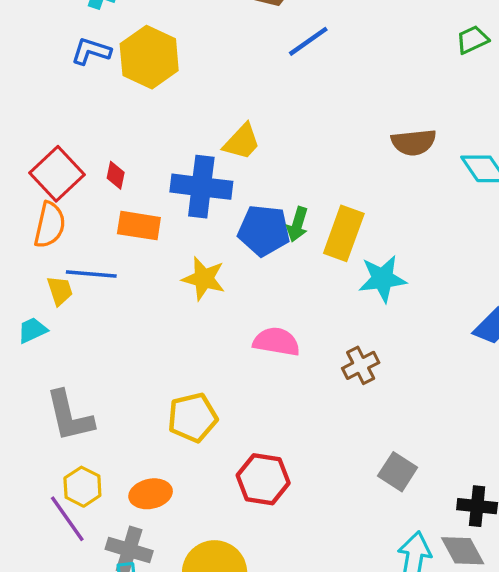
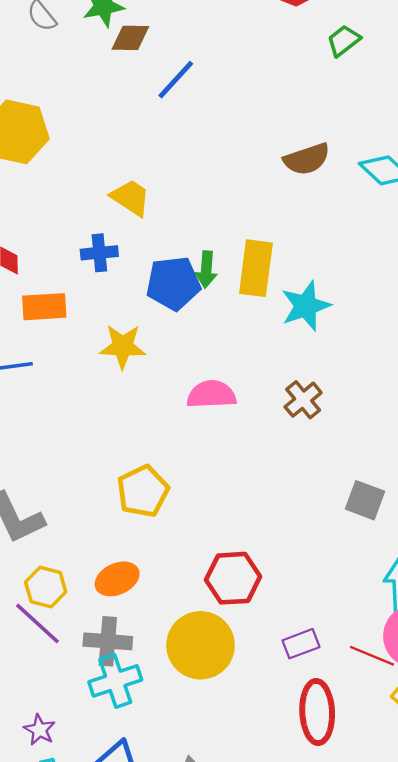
yellow trapezoid: (242, 142) -> (131, 198), turned -87
blue cross: (201, 187) -> (99, 253), size x0.6
red hexagon: (263, 479) -> (233, 578), moved

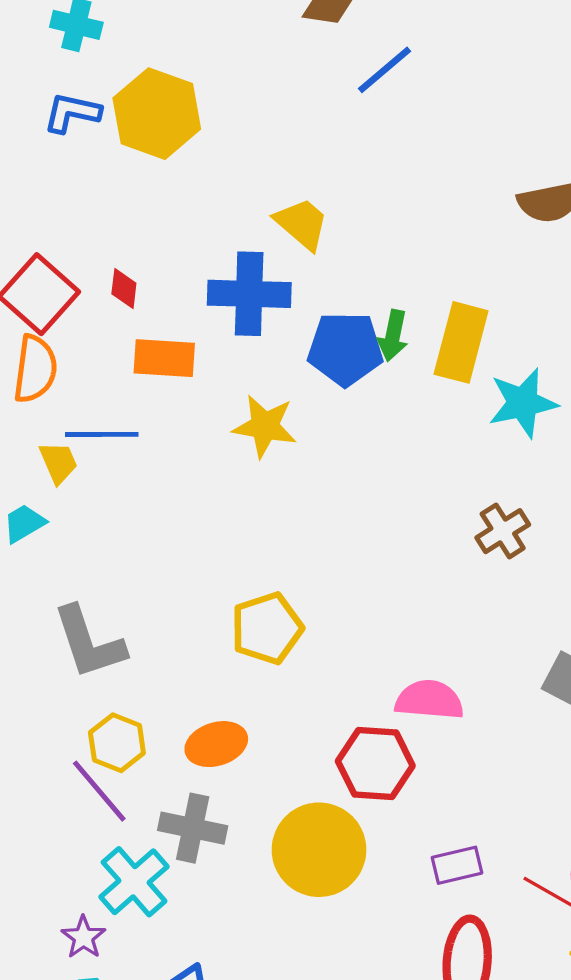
blue cross: (99, 253) -> (249, 294), size x1.6
pink semicircle: (211, 394) -> (429, 700), moved
cyan cross: (115, 681) -> (134, 882), moved, turned -30

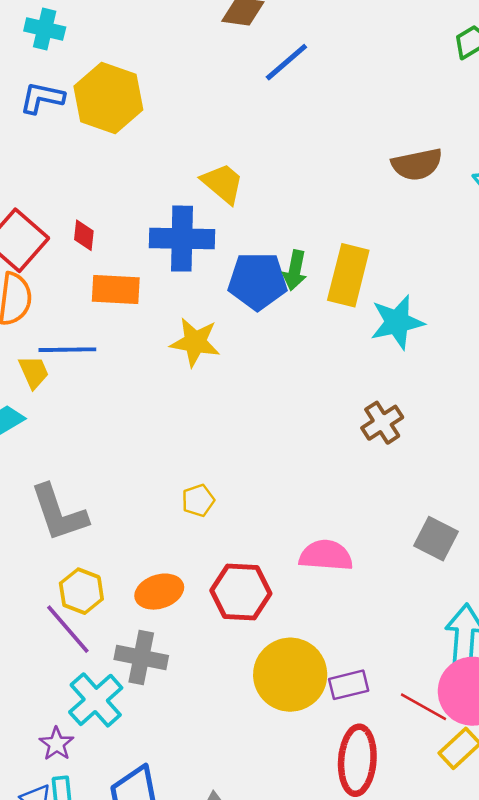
yellow pentagon: (267, 628) -> (198, 500), size x0.6
red hexagon: (375, 763) -> (241, 592), moved
yellow circle: (319, 850) -> (290, 675), moved

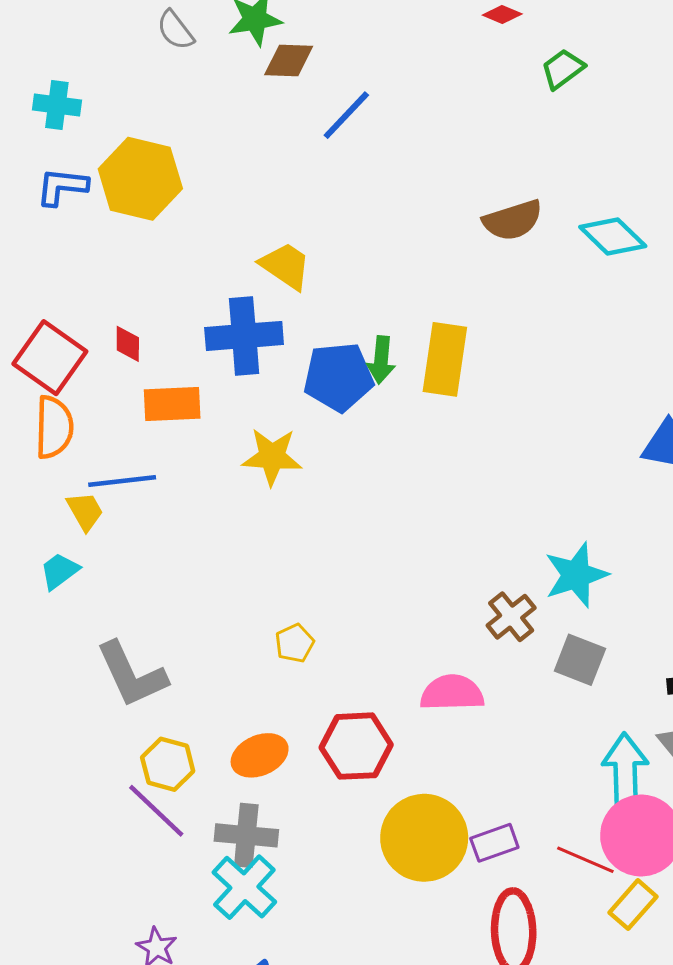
cyan star: (397, 322) -> (576, 575), moved
brown cross: (382, 423) -> (511, 617), moved
cyan cross: (96, 700) -> (244, 887), moved

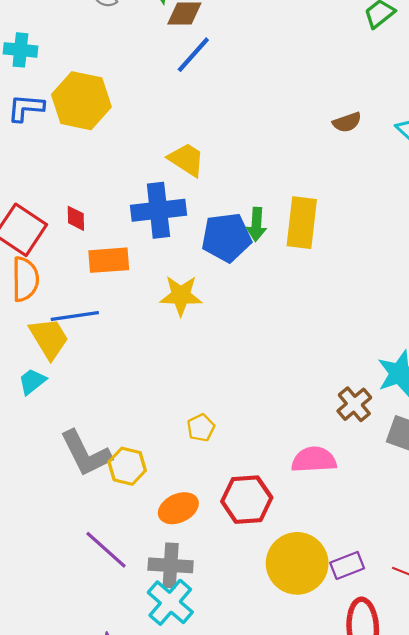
blue line: (346, 115) -> (193, 55), moved
brown semicircle: (513, 220) -> (347, 122), size x0.7
yellow trapezoid: (85, 511) -> (49, 338), size x1.5
yellow hexagon: (168, 764) -> (127, 466), moved

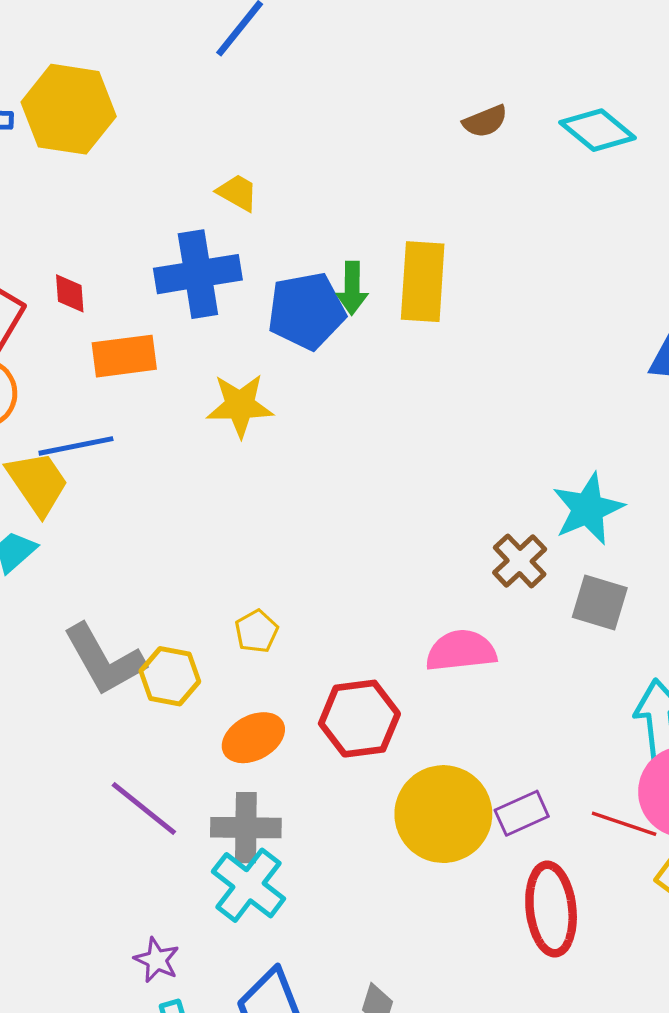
yellow trapezoid: (186, 159) -> (237, 193), size x0.7
yellow pentagon: (201, 428) -> (256, 631), moved

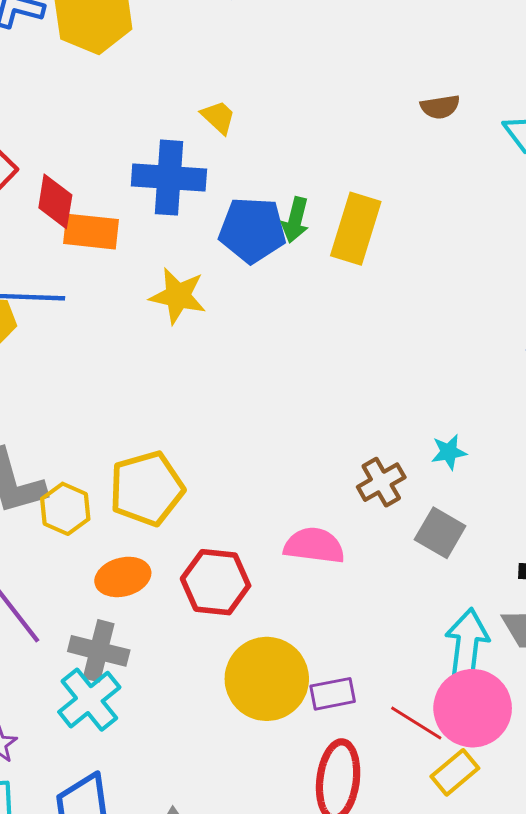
red diamond: (70, 293) -> (55, 201), moved, size x1.5
cyan star: (588, 509) -> (449, 452), size x0.6
yellow pentagon: (256, 631) -> (147, 489), size x2.0

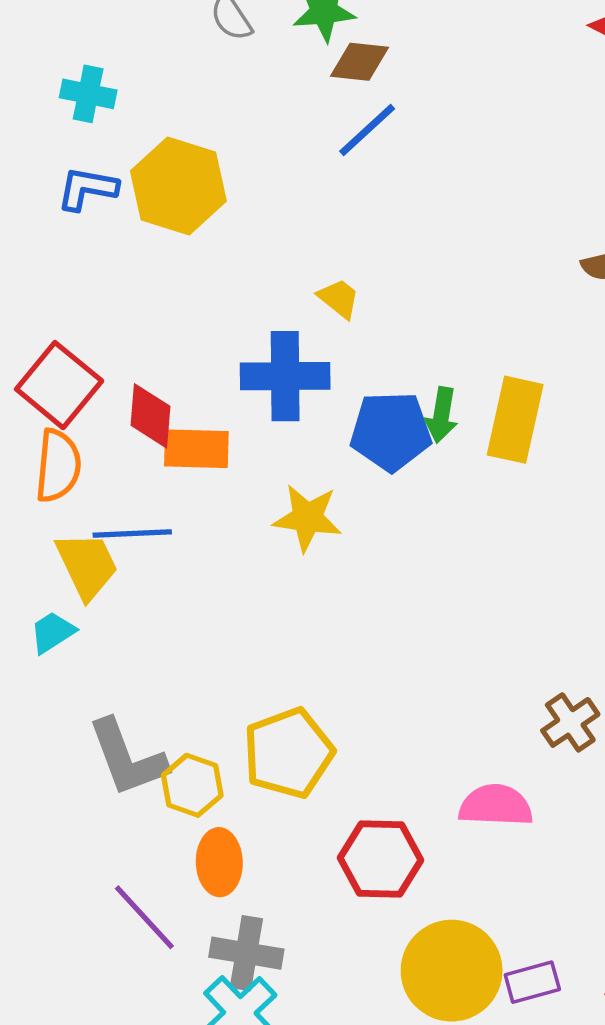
orange ellipse: (123, 577) -> (219, 862), moved, turned -72

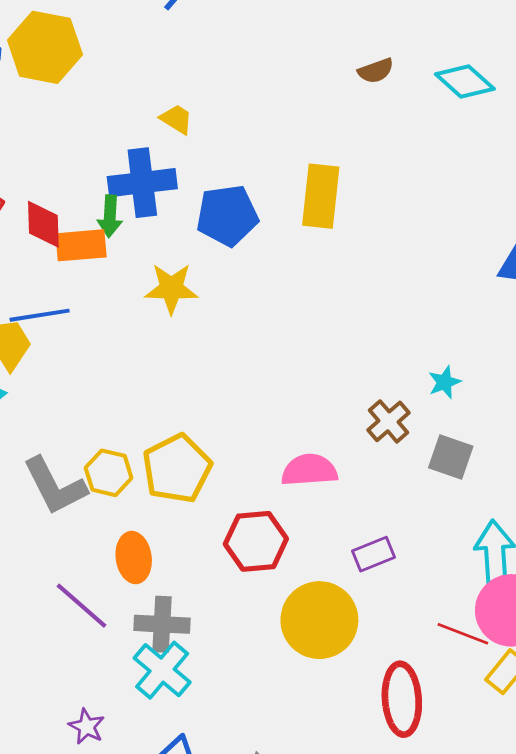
green arrow: (441, 415) -> (110, 216), moved
yellow hexagon: (192, 785) -> (109, 473), moved
pink semicircle: (496, 805) -> (309, 470), moved
purple rectangle: (532, 982) -> (374, 554), moved

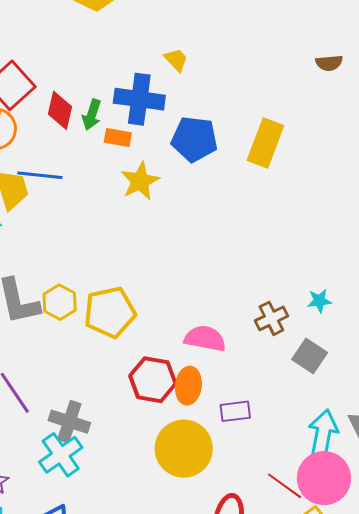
green arrow: (110, 216) -> (92, 115), moved
orange rectangle: (81, 245) -> (118, 138), moved, size x0.7
yellow star: (171, 288) -> (140, 181), turned 30
orange ellipse: (134, 558) -> (188, 386), moved

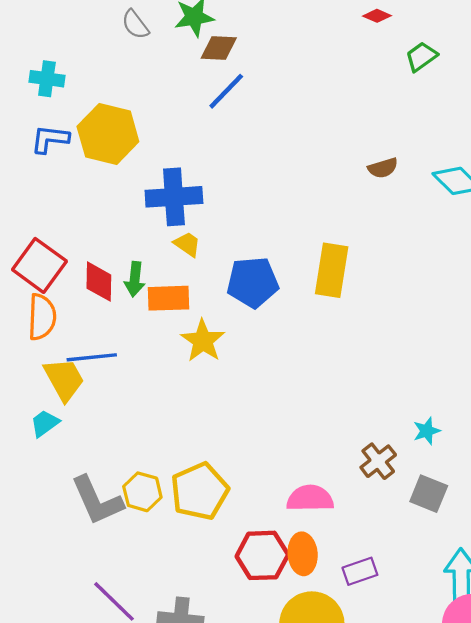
yellow trapezoid: (176, 60) -> (187, 244), moved
blue cross: (139, 99) -> (174, 197), moved
orange rectangle: (118, 138) -> (168, 298), size x1.4

